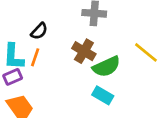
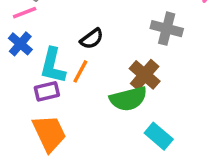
green semicircle: (106, 67) -> (128, 99), moved

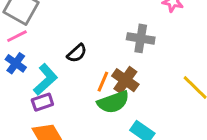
cyan L-shape: (53, 66) -> (45, 79), turned -140
orange line: (80, 71) -> (103, 82), moved

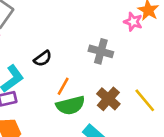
brown cross: (125, 80) -> (108, 99), moved

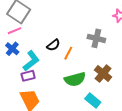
orange line: (63, 86) -> (68, 53), moved

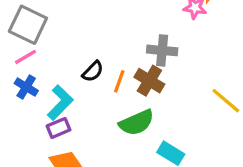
brown cross: (103, 73) -> (149, 81), moved

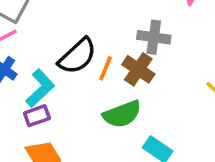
black semicircle: (93, 71) -> (77, 56), size x1.6

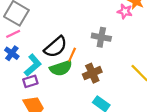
brown cross: (138, 69) -> (92, 73), moved, turned 30
green semicircle: (122, 114) -> (61, 68), moved

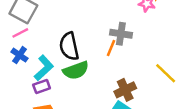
black semicircle: (56, 47) -> (69, 46), turned 120
orange line: (72, 55) -> (111, 48), moved
brown cross: (92, 73) -> (125, 90), moved

